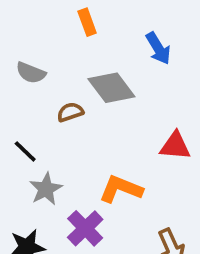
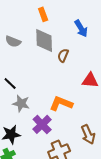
gray diamond: (111, 88) -> (44, 40), moved, turned 35
brown semicircle: (70, 112) -> (63, 55), moved, turned -48
gray star: (46, 189) -> (21, 103), turned -30

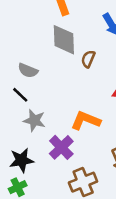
gray semicircle: (13, 41) -> (28, 70), moved

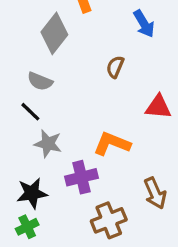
gray diamond: (64, 40) -> (54, 33), moved, turned 40
purple cross: (61, 147) -> (82, 177), turned 30

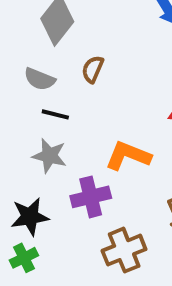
brown semicircle: (115, 67) -> (93, 69), moved
black line: (30, 112) -> (55, 114), moved, turned -30

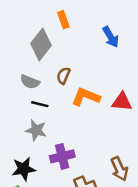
orange L-shape: (128, 156) -> (86, 97), moved

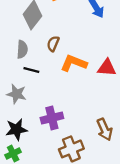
gray semicircle: (30, 82) -> (22, 49), turned -108
gray star: (36, 130) -> (16, 94), moved

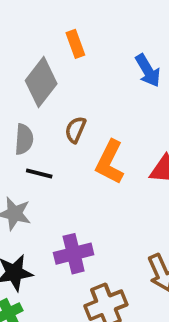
orange L-shape: (74, 63) -> (110, 162), turned -85

